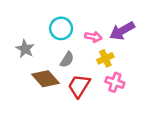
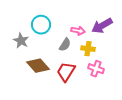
cyan circle: (61, 28) -> (41, 25), moved
yellow cross: (105, 58) -> (88, 49), turned 32
gray semicircle: (67, 60) -> (65, 45), moved

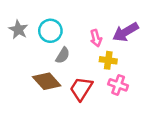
pink arrow: (78, 31) -> (96, 38), turned 64
gray star: (21, 41) -> (18, 30), moved
gray semicircle: (65, 45) -> (63, 55), moved

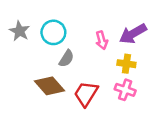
yellow cross: (108, 60) -> (126, 64), moved

